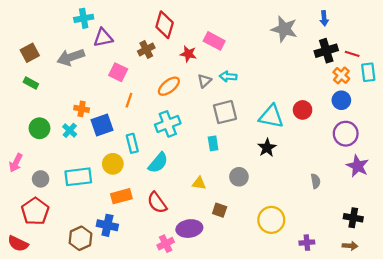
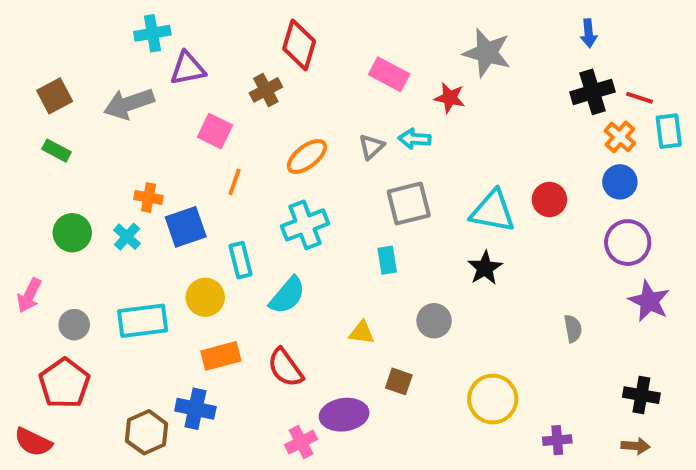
gray star: (284, 29) -> (487, 53), moved
red star: (188, 54) -> (450, 98), moved

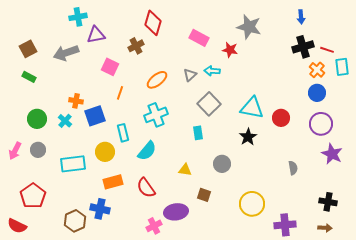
red circle: (549, 200) -> (281, 118), moved
gray square: (409, 203) -> (209, 104), turned -30
gray circle: (74, 325) -> (38, 150), moved
purple cross: (557, 440) -> (285, 225), size x1.5

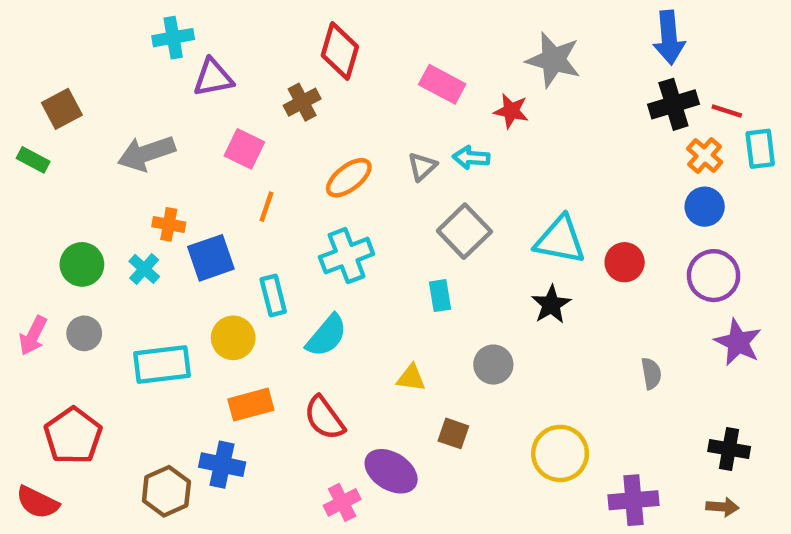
blue arrow: (301, 17) -> (669, 38), size x1.6
gray arrow: (66, 53) -> (146, 153), moved
green rectangle: (29, 77) -> (33, 160), moved
purple ellipse: (176, 212) -> (391, 471), turned 40

